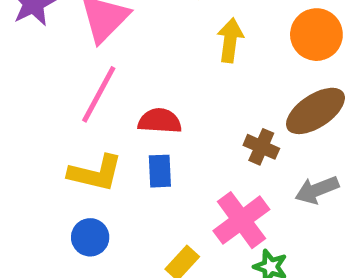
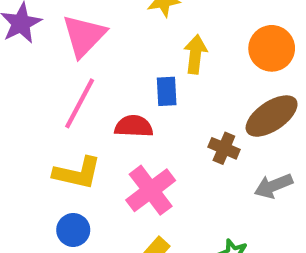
blue rectangle: (160, 171) -> (167, 91), moved
pink cross: (241, 220) -> (151, 190), moved

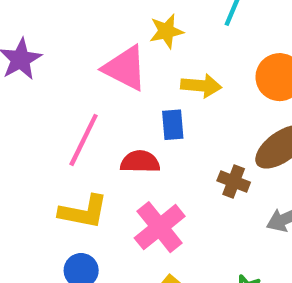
pink triangle: (84, 36) -> (125, 68), moved, turned -45
yellow arrow: (195, 54) -> (201, 86), turned 90

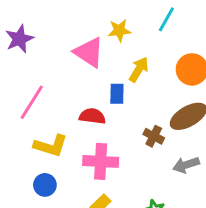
yellow arrow: (201, 86) -> (139, 70), turned -70
pink line: (84, 140) -> (32, 102), moved
pink cross: (160, 227) -> (101, 161), turned 36

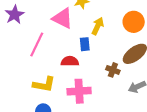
pink line: (32, 102) -> (37, 44), moved

